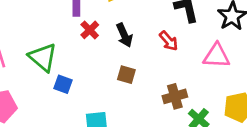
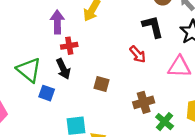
red cross: (90, 30) -> (69, 46), turned 35
black arrow: (124, 35) -> (63, 69), moved

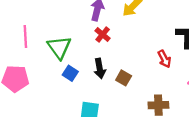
red cross: (69, 46) -> (103, 35), turned 35
black arrow: (63, 69) -> (100, 69), moved

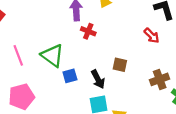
black arrow: (100, 69) -> (98, 79), moved
blue square: (70, 73) -> (70, 76), turned -32

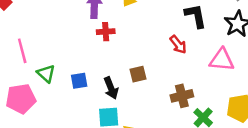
red cross: (88, 31) -> (106, 32), turned -32
green triangle: (52, 56) -> (46, 74), moved, size x0.7
brown square: (120, 65) -> (138, 74), turned -32

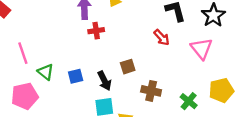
pink triangle: (222, 60) -> (202, 49), turned 50
brown cross: (182, 96) -> (151, 91), moved, turned 30

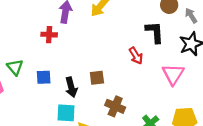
red cross: (96, 31) -> (49, 35), moved

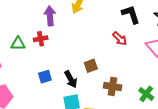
green triangle: (15, 67) -> (18, 44), moved, turned -35

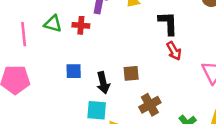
black L-shape: (131, 14) -> (168, 23), moved
brown cross: (113, 86) -> (150, 105), turned 36

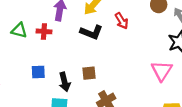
black L-shape: (168, 23) -> (91, 32), moved, turned 115
red arrow: (174, 51) -> (122, 21), moved

